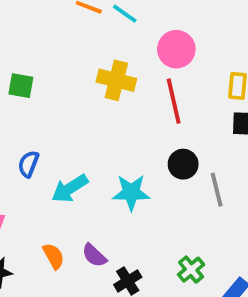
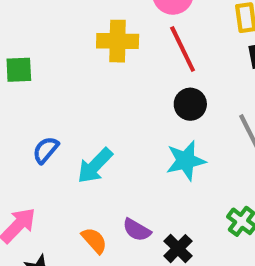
blue semicircle: (28, 164) -> (46, 150), turned 32
black circle: (183, 164) -> (190, 104), moved
cyan star: (131, 192) -> (186, 161), moved

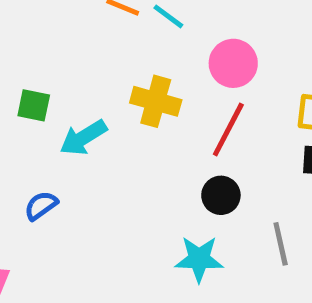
red line: (183, 49) -> (228, 130), turned 39
cyan arrow: (95, 166) -> (83, 138), moved

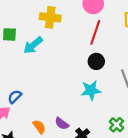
yellow cross: (156, 101) -> (50, 17), moved
blue semicircle: (41, 206) -> (15, 97), moved

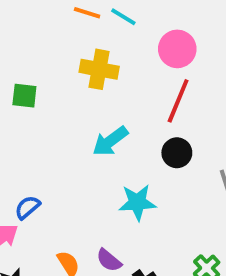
cyan arrow: (33, 45) -> (110, 141), moved
cyan star: (91, 90) -> (137, 202), moved

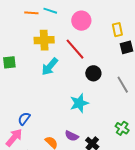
red line: (178, 101) -> (75, 49), moved, turned -50
cyan arrow: (110, 141) -> (50, 67), moved

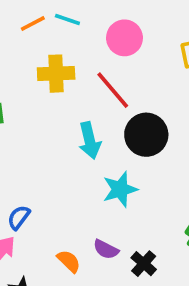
orange line: (31, 13) -> (33, 23), turned -32
cyan arrow: (50, 67) -> (90, 140), moved, turned -54
black circle: (93, 73) -> (146, 135), size x1.5

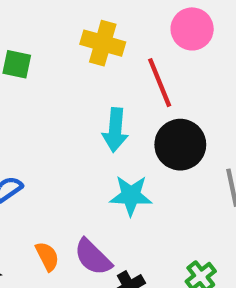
purple semicircle: (106, 249) -> (93, 257), size x1.4

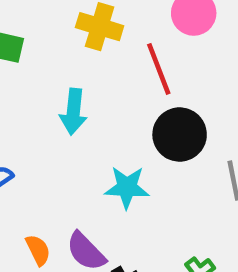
cyan arrow: (115, 130) -> (73, 112), moved

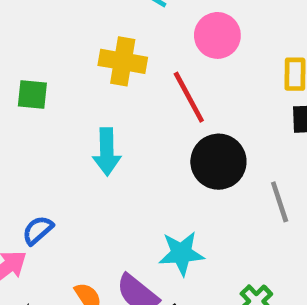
cyan star: (127, 187) -> (181, 253), moved

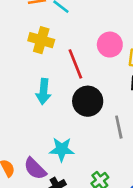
pink circle: (217, 35) -> (110, 45), moved
cyan arrow: (107, 152) -> (43, 91), moved

